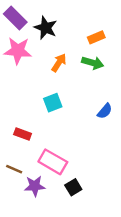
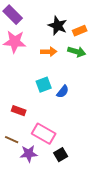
black star: (46, 28) -> (58, 26), moved
orange arrow: (59, 63) -> (49, 52), turned 56
blue semicircle: (105, 111) -> (63, 92), moved

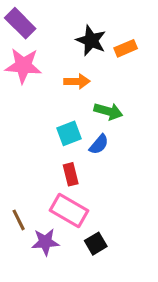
green arrow: (77, 52) -> (108, 111), moved
red rectangle: (19, 111) -> (71, 174), moved, turned 56
brown line: (12, 140) -> (19, 220), turned 40

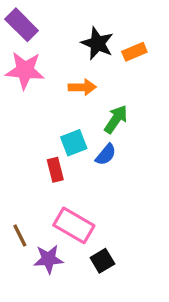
green arrow: (108, 111) -> (116, 119), turned -72
red rectangle: (71, 174) -> (55, 170), moved

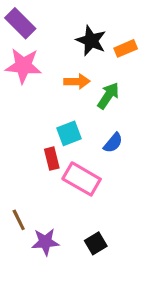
green arrow: (116, 119) -> (108, 96), moved
blue semicircle: (106, 155) -> (113, 143), moved
pink rectangle: (74, 225) -> (82, 179), moved

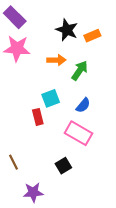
pink rectangle: (82, 179) -> (78, 133), moved
purple star: (45, 242) -> (33, 192), moved
black square: (96, 243) -> (63, 166), moved

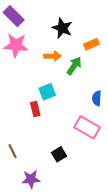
orange rectangle: (92, 36) -> (91, 44), moved
blue semicircle: (83, 105) -> (97, 98), moved, turned 144
pink rectangle: (78, 133) -> (87, 127), moved

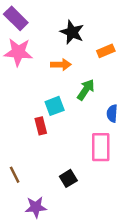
green arrow: (74, 66) -> (86, 90), moved
pink rectangle: (87, 127) -> (101, 147), turned 60

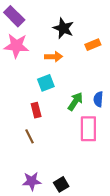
green arrow: (86, 90) -> (75, 101), moved
cyan square: (55, 106) -> (46, 83), moved
brown line: (15, 175) -> (29, 136), moved
black square: (68, 178) -> (61, 184), moved

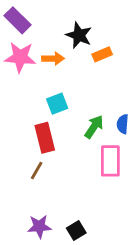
orange rectangle: (93, 45) -> (102, 54), moved
orange arrow: (54, 57) -> (53, 59), moved
red rectangle: (36, 110) -> (45, 138), size x1.5
brown line: (29, 136) -> (37, 170), turned 56

